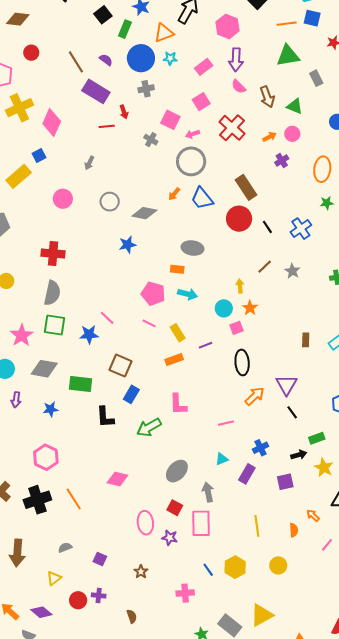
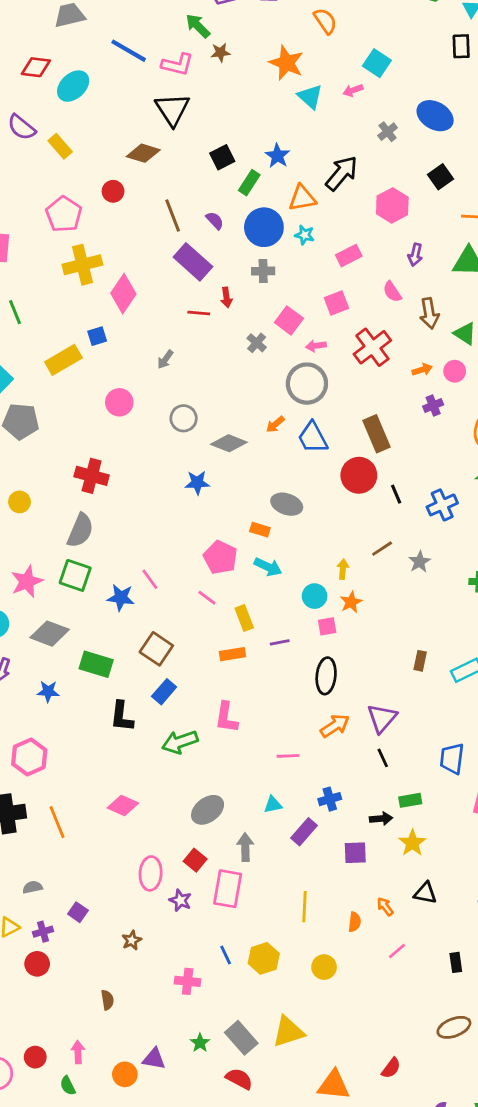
brown diamond: (18, 19) -> (143, 153), moved
purple arrow: (236, 60) -> (415, 255), moved, size x0.7
purple cross: (99, 595) -> (43, 932), moved, turned -32

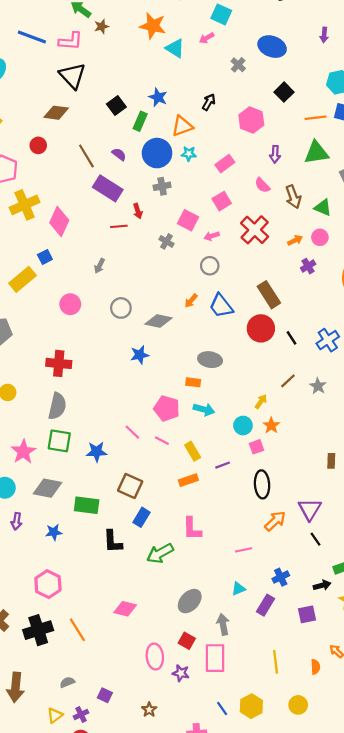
black arrow: (342, 173) -> (209, 102), size x0.6
gray circle: (307, 384) -> (210, 266), size x0.6
yellow arrow: (343, 569) -> (261, 402), turned 40
pink line: (150, 579) -> (132, 432), moved

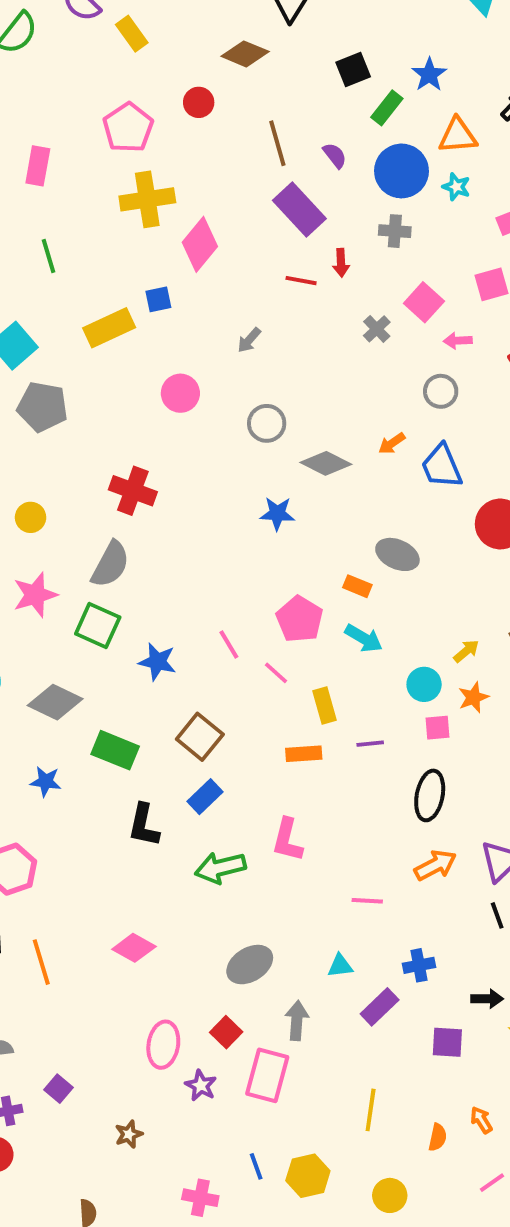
pink star: (23, 452) -> (35, 595), moved

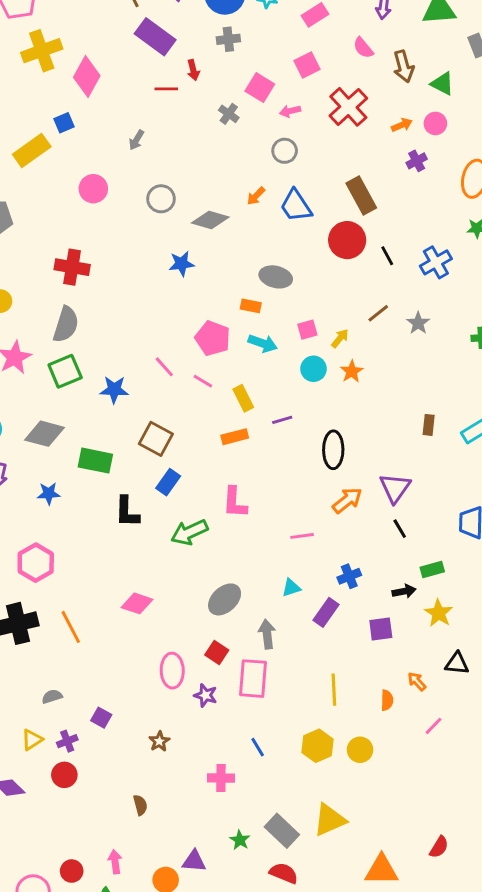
green square: (98, 626) -> (65, 371), turned -36
pink square: (437, 728) -> (307, 330), moved
yellow hexagon: (308, 1176) -> (317, 746), moved

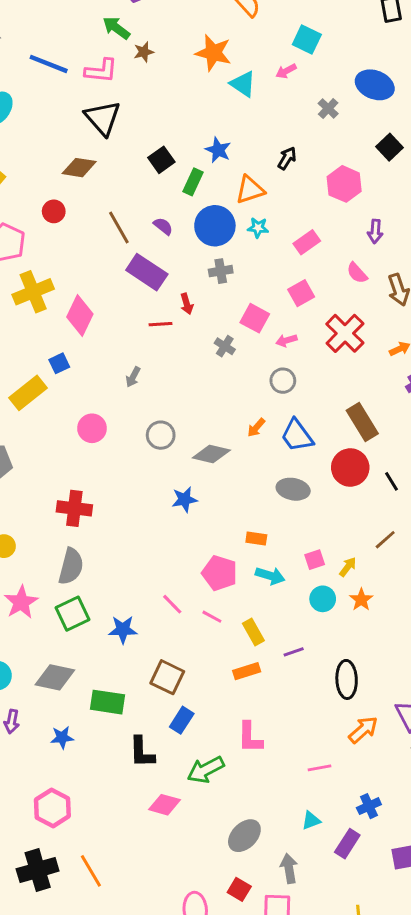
gray ellipse: (276, 277) -> (293, 489), moved
pink diamond: (137, 603) -> (165, 805), moved

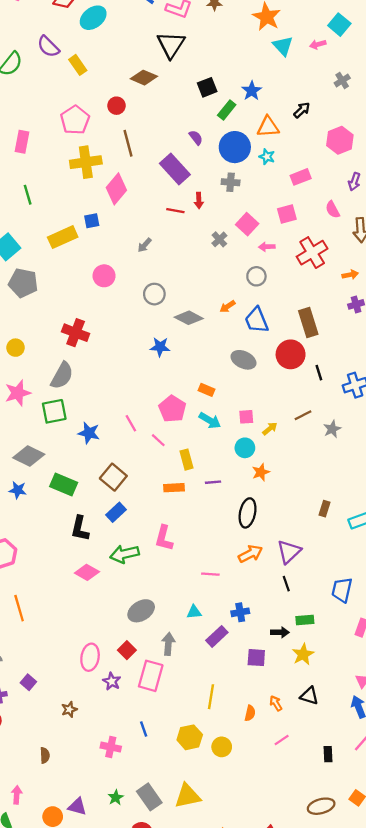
brown line: (119, 227) -> (128, 143), moved
orange star: (361, 600) -> (261, 472), moved
blue star: (62, 737) -> (18, 490), moved

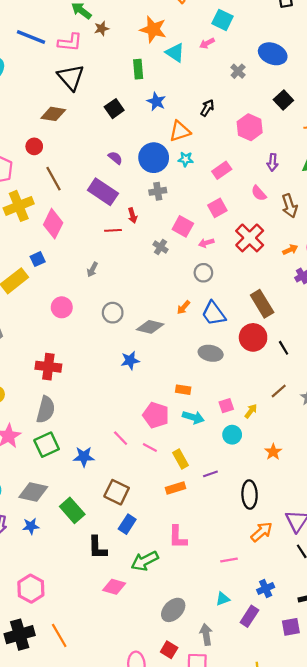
green rectangle: (227, 110) -> (138, 69), moved, turned -30
orange star: (261, 472) -> (273, 452), moved
green rectangle: (64, 484) -> (72, 510), turned 40

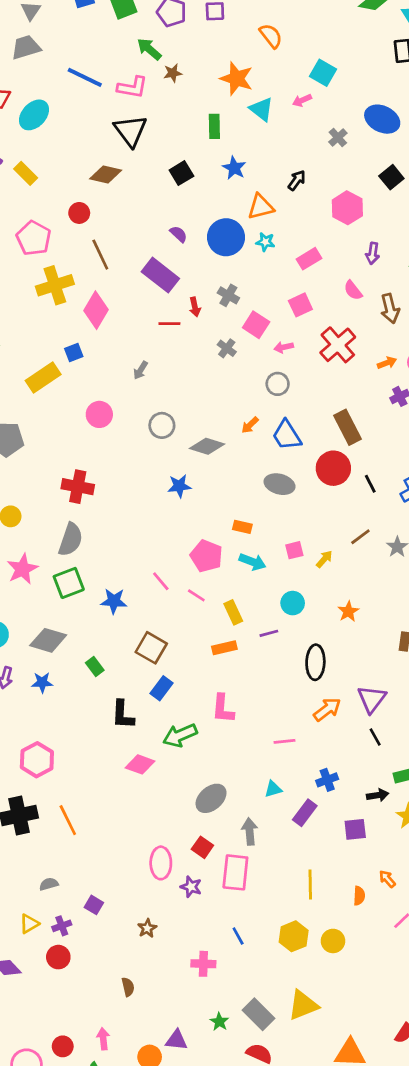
gray cross: (158, 191) -> (228, 295), moved, turned 35
cyan circle: (232, 435) -> (293, 603), moved
green rectangle: (72, 510) -> (95, 666), size x0.6

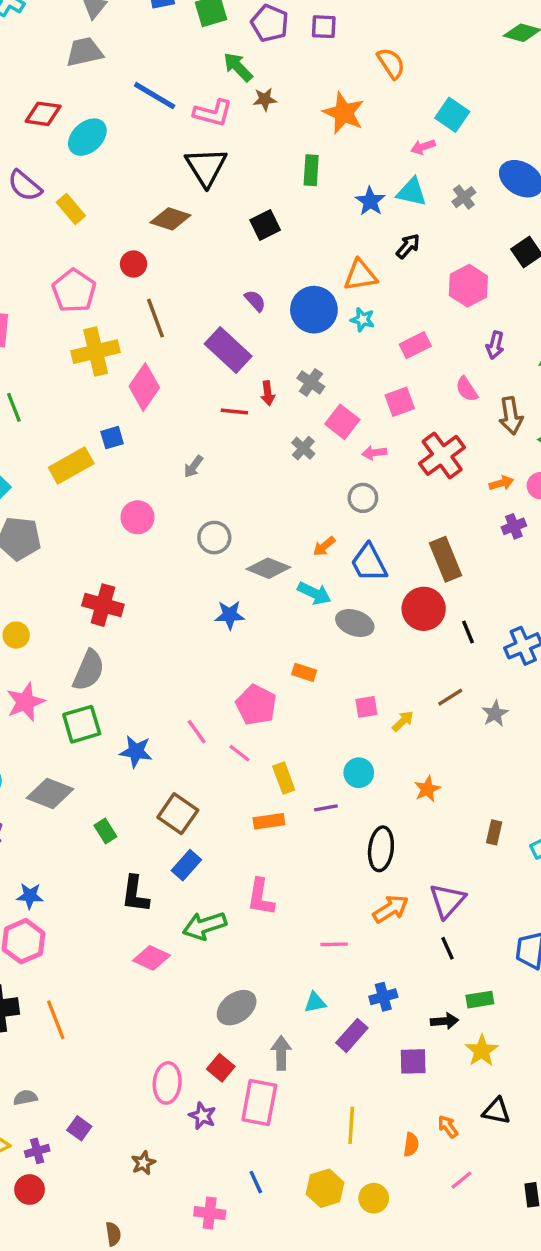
cyan triangle: (261, 109) -> (412, 192), moved, turned -30
blue star: (234, 168) -> (370, 201), moved
cyan arrow: (253, 562) -> (314, 593), moved
blue star: (42, 682) -> (30, 896), moved

